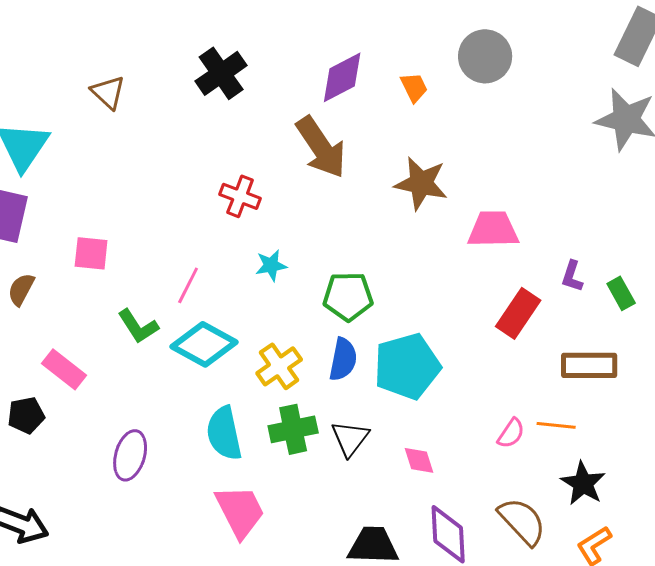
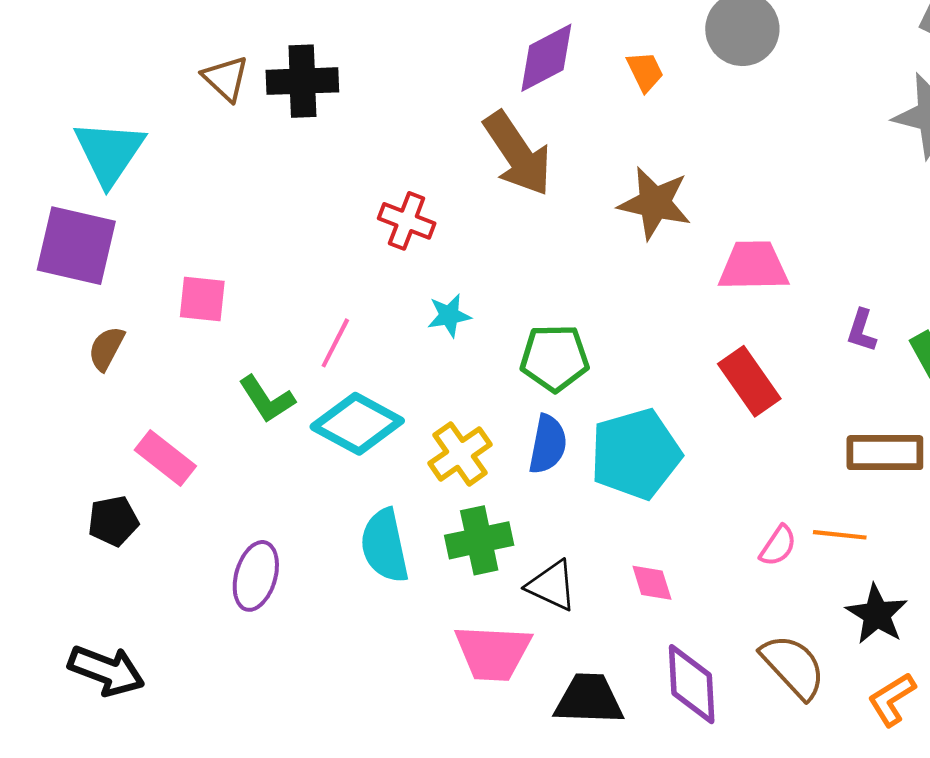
black cross: (221, 73) -> (302, 81), moved, turned 33
red rectangle: (518, 313) -> (749, 381), moved, turned -69
black triangle: (350, 438) -> (552, 586), moved, turned -42
pink trapezoid: (240, 511) -> (493, 653), moved, turned 120

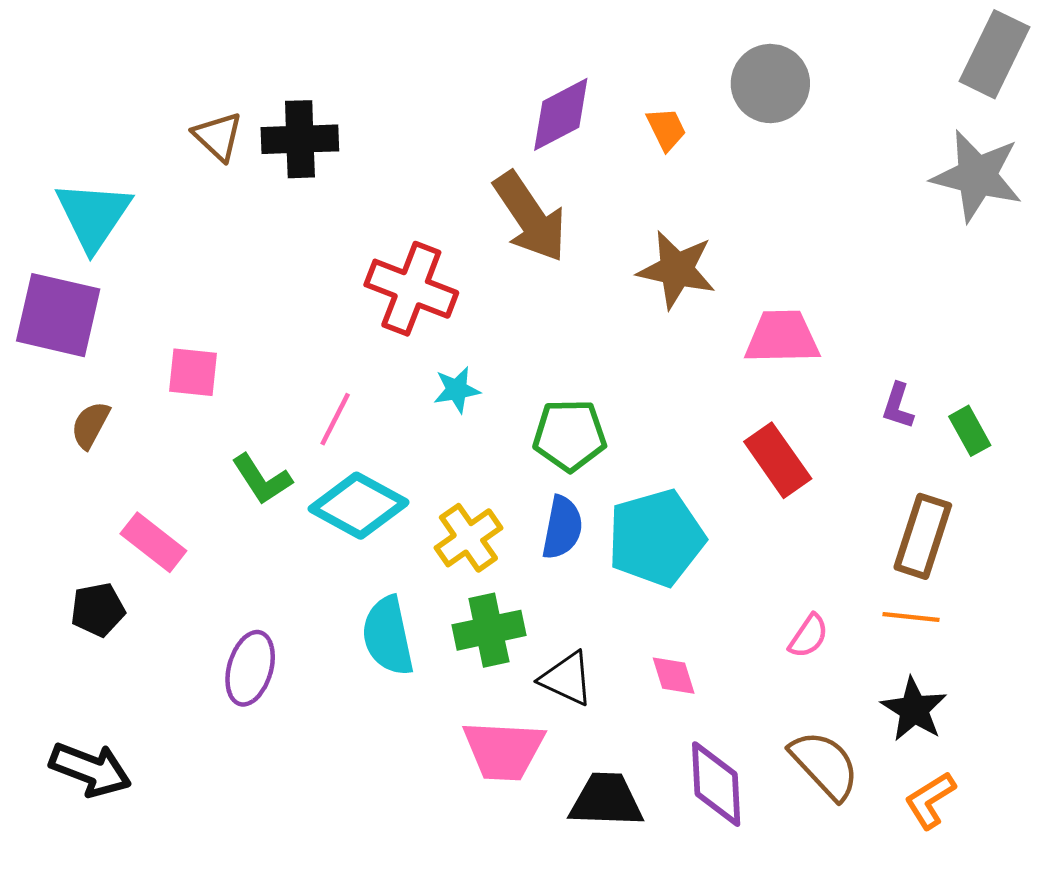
red cross: (407, 221) -> (411, 289), size x1.5
brown rectangle: (885, 453) -> (923, 536), turned -72
orange line: (840, 535) -> (911, 617), moved

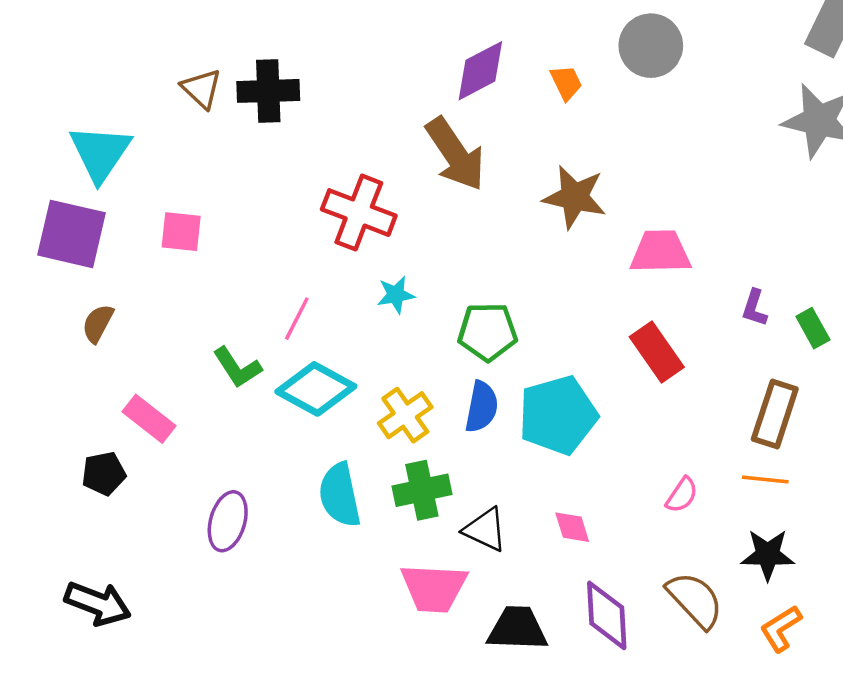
pink square: (193, 372) -> (181, 232), moved
black star: (914, 709) -> (768, 555), turned -30

